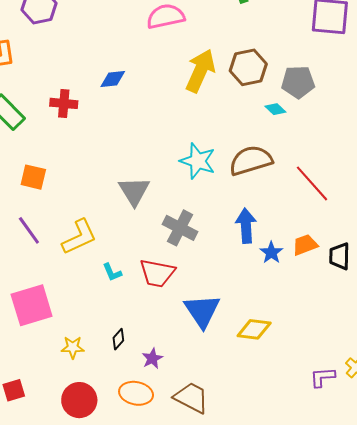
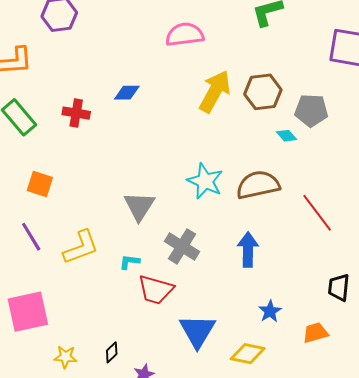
orange trapezoid: (305, 245) -> (315, 333), moved
blue star: (271, 253) -> (270, 311), moved
cyan L-shape: (112, 272) -> (129, 262), moved, turned 115

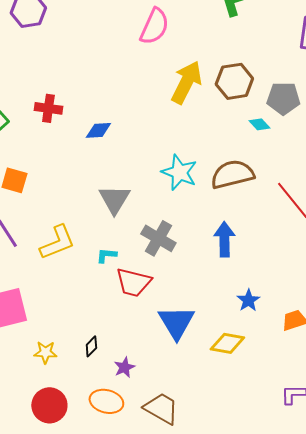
pink semicircle: (185, 34) -> (154, 26), turned 123
blue diamond: (127, 93) -> (98, 130), moved

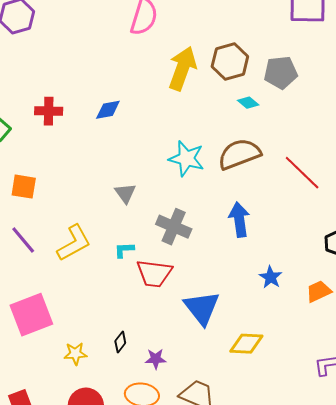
cyan diamond: (259, 124) -> (248, 103), moved
blue diamond: (98, 130) -> (108, 110), moved
gray triangle: (114, 199) -> (125, 193), size x0.7
yellow diamond: (227, 343) -> (246, 344), moved
purple star: (124, 367) -> (156, 359), turned 30

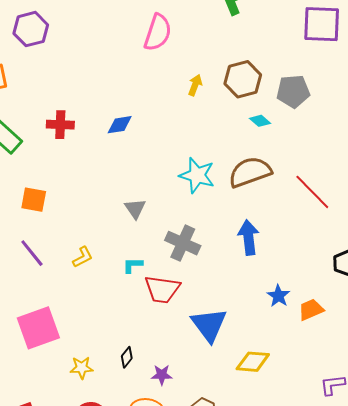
yellow arrow: (182, 68) -> (195, 85), size x0.5
yellow L-shape: (74, 243) -> (83, 257), size x0.6
orange trapezoid: (319, 291) -> (311, 310), moved

